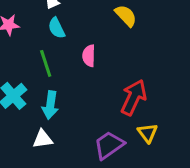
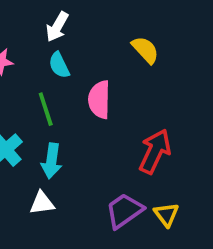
pink semicircle: (89, 56) -> (99, 100), size x1.4
yellow triangle: (147, 133) -> (166, 215), moved

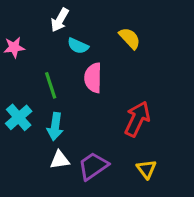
cyan semicircle: (59, 65) -> (78, 46), moved, turned -40
white triangle: (42, 203) -> (60, 160), moved
purple trapezoid: (124, 211) -> (93, 166), moved

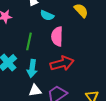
green line: (51, 85) -> (29, 41), turned 30
red arrow: (137, 119) -> (62, 63), moved, turned 50

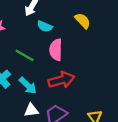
green line: (29, 41) -> (25, 55), turned -72
cyan arrow: (32, 68) -> (28, 86), turned -54

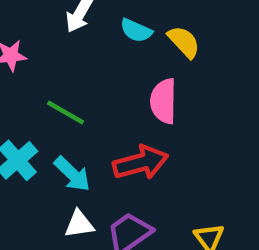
cyan semicircle: (45, 26) -> (136, 30), moved
pink semicircle: (56, 50) -> (163, 101), moved

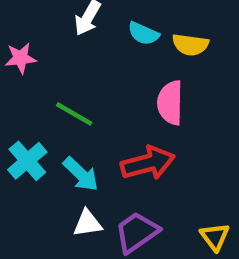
yellow semicircle: (184, 42) -> (190, 45), turned 141

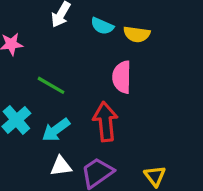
red arrow: (148, 163) -> (105, 122), turned -81
cyan arrow: (81, 174) -> (56, 130), turned 100

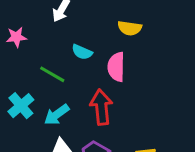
cyan semicircle: (102, 26) -> (82, 52), moved

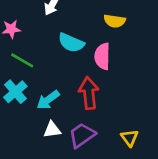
cyan semicircle: (82, 52) -> (71, 43), size x1.4
green line: (52, 74) -> (22, 60), moved

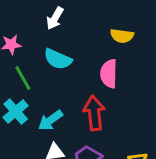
cyan semicircle: (71, 43) -> (58, 59), moved
green line: (22, 60) -> (23, 78), turned 30

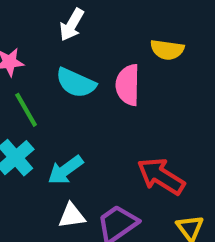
pink semicircle: (109, 74) -> (128, 85), moved
red arrow: (94, 113) -> (161, 176), moved, turned -52

